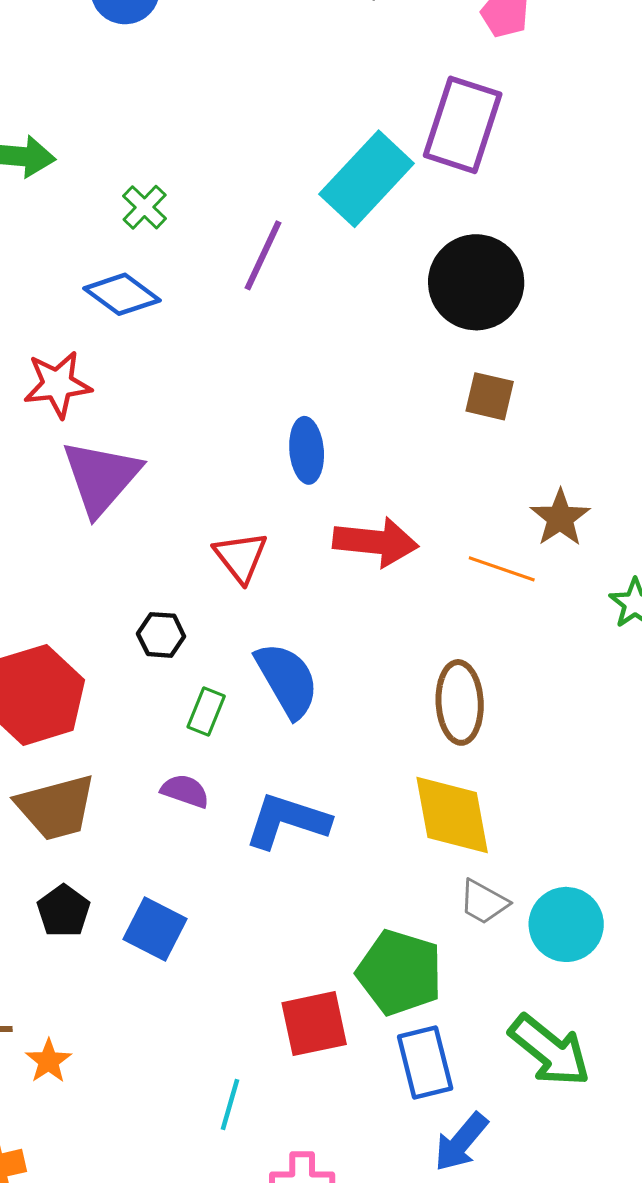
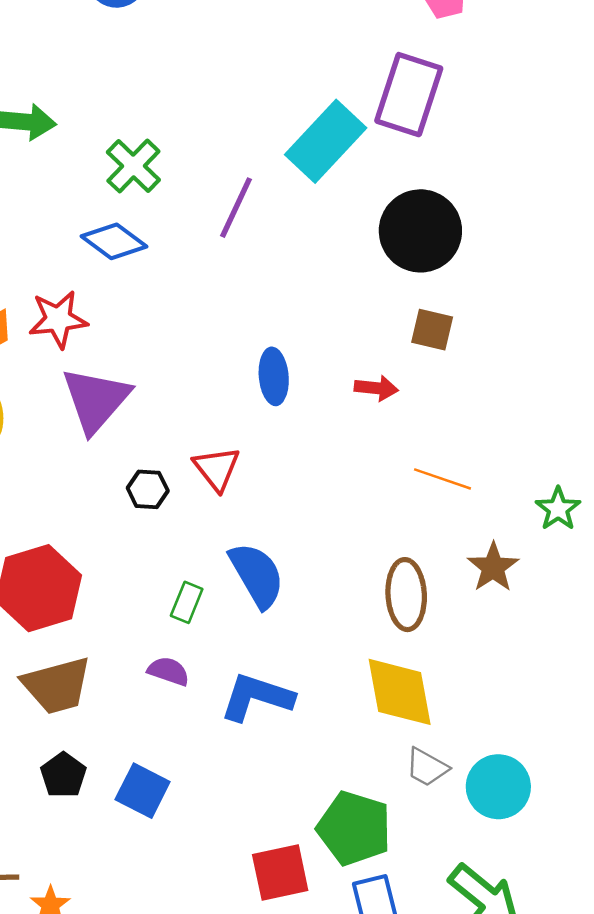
green cross: (145, 207) -> (133, 166), size x1.4
brown star: (560, 518) -> (493, 567), moved
red arrow: (376, 542) -> (376, 388), moved, size x0.6
black hexagon: (161, 635) -> (148, 489), moved

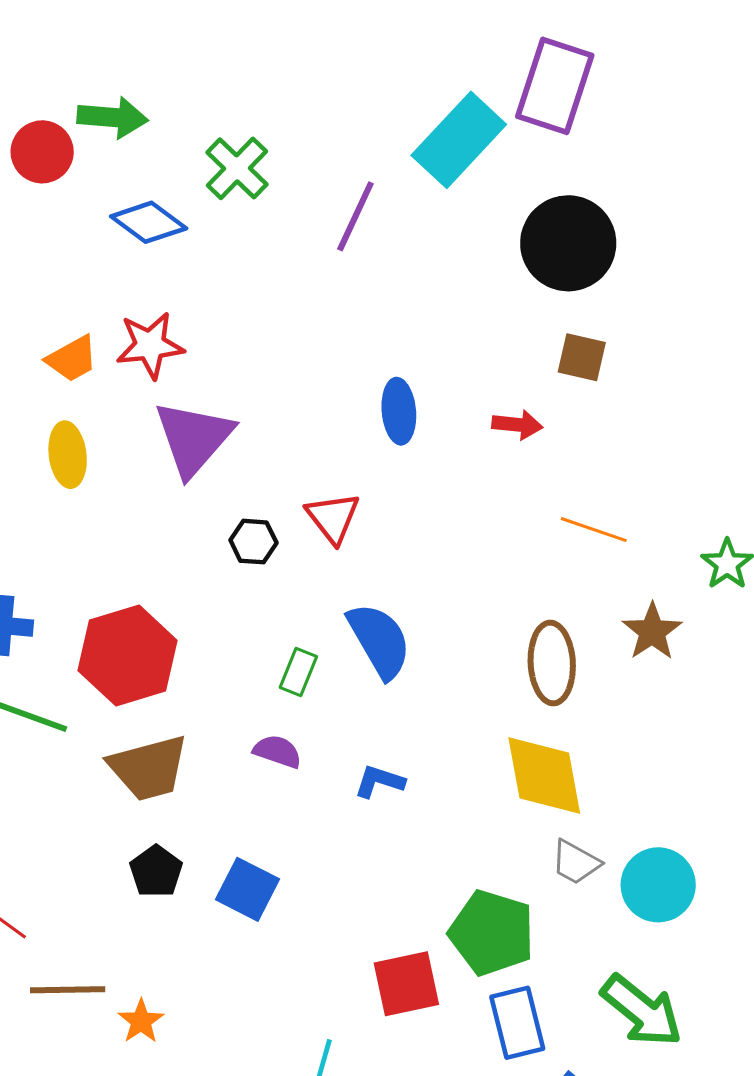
blue diamond: (114, 241) -> (149, 222), moved
blue L-shape: (257, 697) -> (379, 781), size x0.6

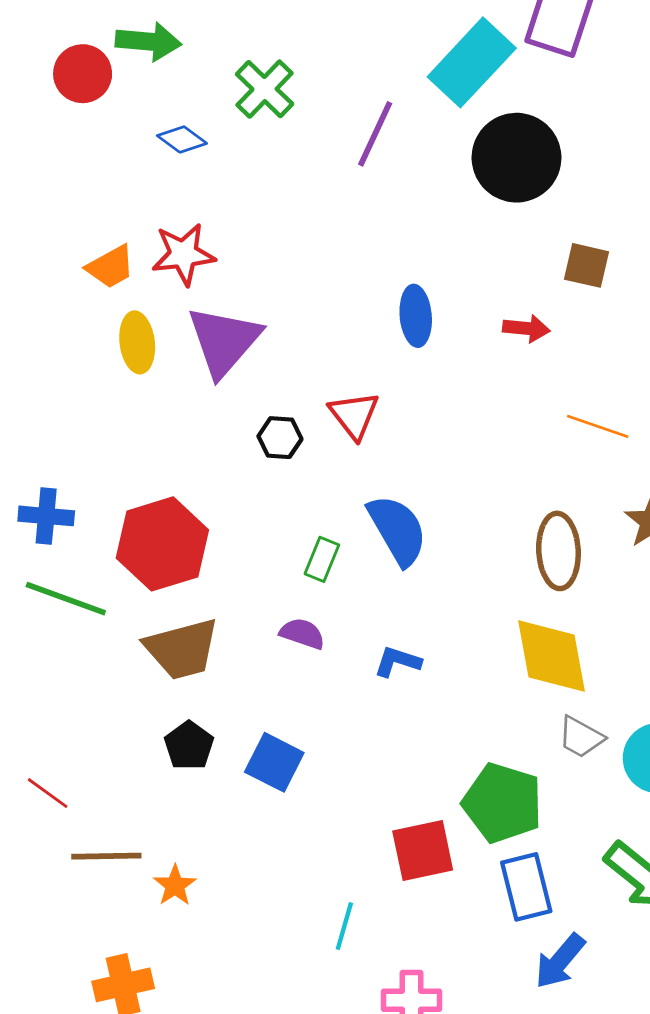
blue diamond: (149, 222) -> (182, 139), size x0.7
black circle: (568, 243) -> (516, 158), moved
yellow ellipse: (68, 455) -> (137, 342), moved

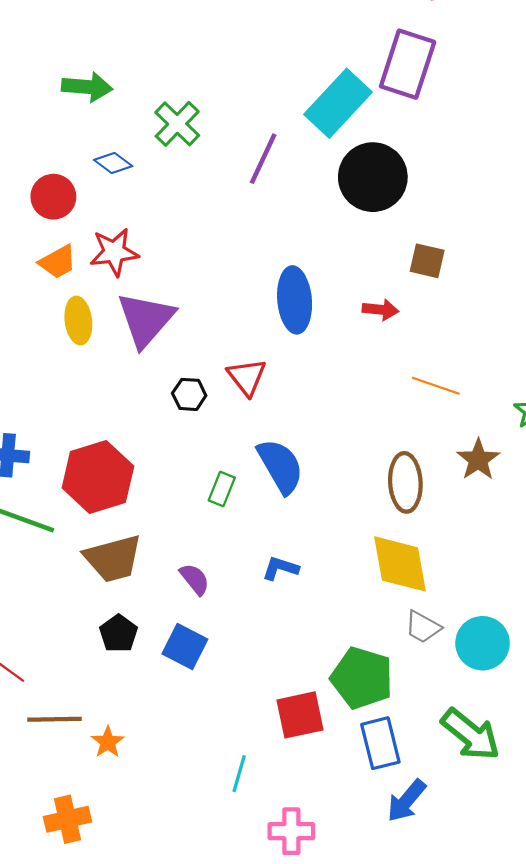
red circle: (83, 74) -> (53, 197), moved
blue ellipse: (416, 316) -> (295, 300), size x1.4
purple semicircle: (302, 634) -> (195, 579), moved, turned 32

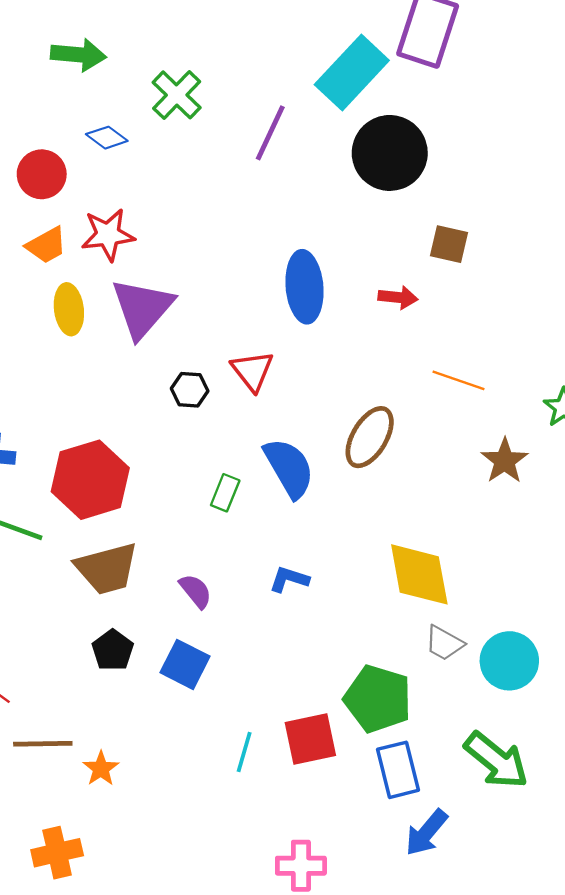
brown ellipse: (405, 482) -> (370, 437), moved, turned 34
cyan line: (239, 774) -> (244, 752), moved

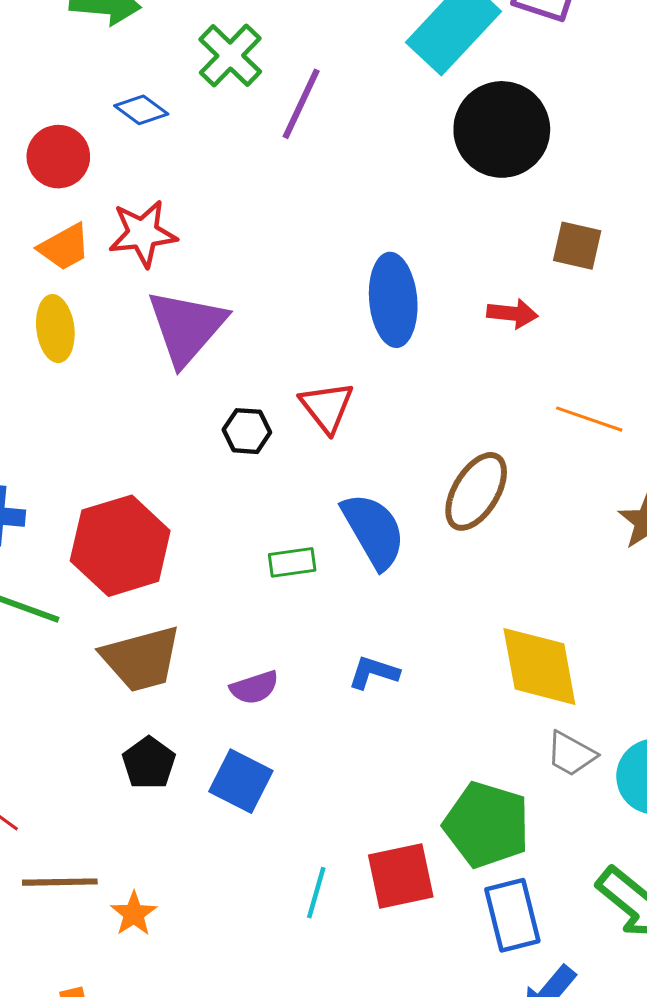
purple line: (270, 133) -> (301, 104), moved
yellow ellipse: (69, 309) -> (55, 329), moved
green rectangle: (225, 493) -> (292, 562), turned 60
purple semicircle: (196, 591) -> (254, 688), turned 111

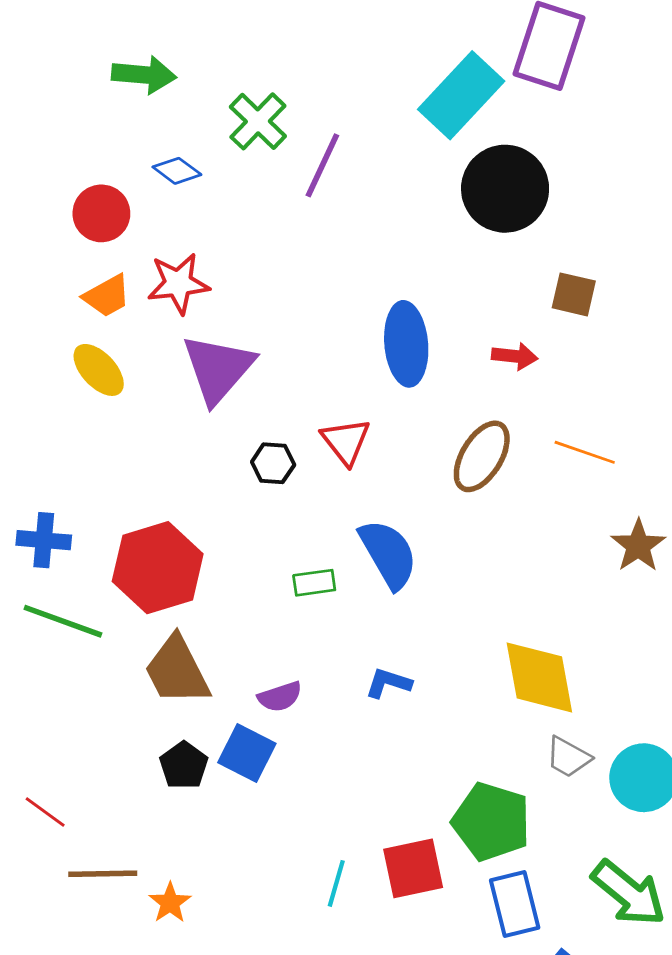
yellow ellipse: (55, 329) -> (99, 370), turned -36
brown ellipse: (476, 491) -> (482, 456), moved
brown trapezoid: (141, 659) -> (177, 671), turned 78
blue square: (241, 781) -> (247, 753), moved

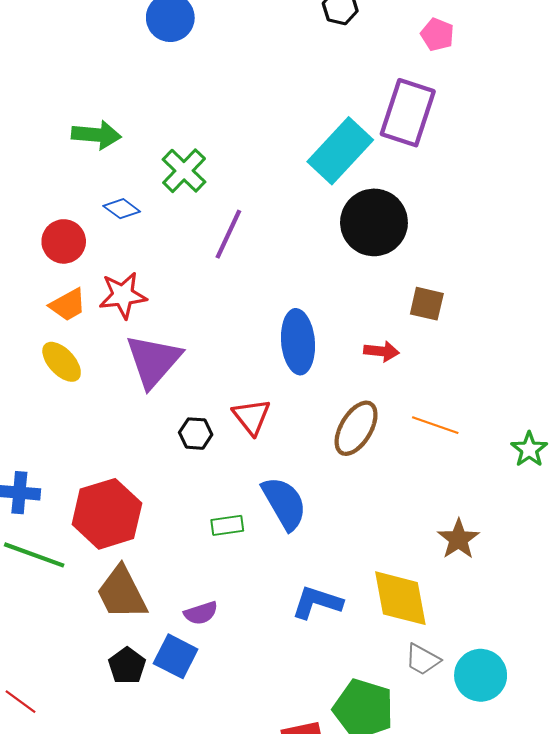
purple line: (322, 165) -> (228, 234), moved
brown star: (638, 546) -> (458, 539), moved
blue L-shape: (388, 683) -> (317, 602), moved, size x1.4

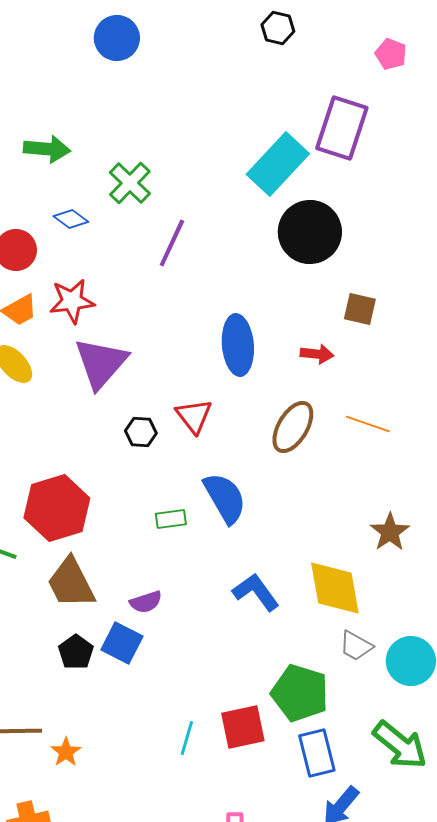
pink pentagon: (437, 35) -> (391, 54), moved
blue L-shape: (317, 602) -> (256, 592), turned 36

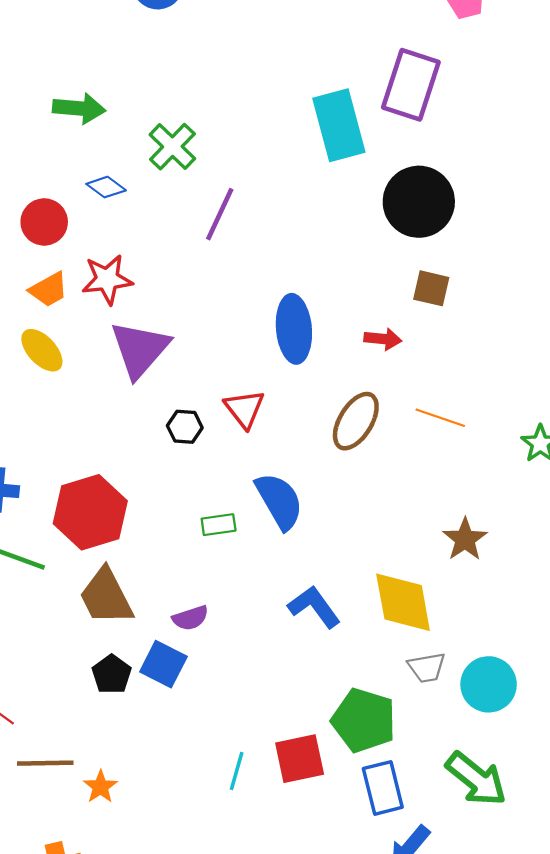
cyan rectangle: (278, 164) -> (339, 125), turned -58
black circle: (310, 232) -> (419, 202), moved
gray trapezoid: (356, 646) -> (427, 668), turned -39

